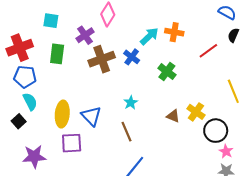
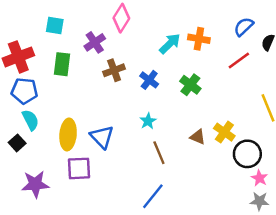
blue semicircle: (227, 12) -> (244, 27), moved, turned -72
blue cross: (132, 57) -> (149, 80), moved
brown cross: (102, 59) -> (114, 70), size x0.7
brown line: (127, 132) -> (159, 153), moved

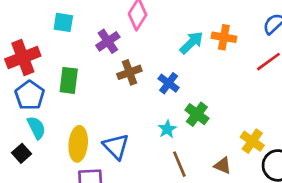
green rectangle: (62, 64) -> (69, 80), moved
green cross: (190, 85) -> (197, 114), moved
blue pentagon: (24, 91) -> (30, 95), turned 30
brown triangle: (198, 137) -> (223, 165), moved

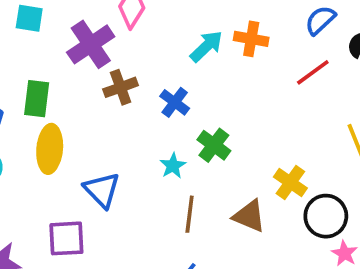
purple cross: (108, 41) -> (91, 44), size x1.4
yellow ellipse: (78, 144) -> (50, 149), moved
brown line: (179, 164) -> (190, 214), turned 30
brown triangle: (223, 165) -> (249, 216), size x1.4

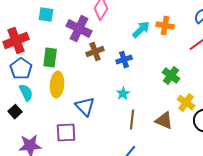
purple cross: (91, 44) -> (79, 29), turned -30
blue cross: (175, 102) -> (124, 60), turned 35
green cross: (214, 145) -> (171, 76), moved

